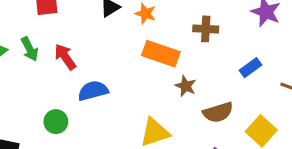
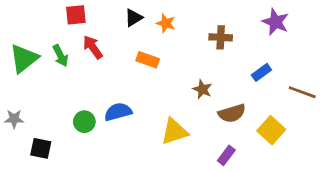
orange rectangle: (161, 54) -> (148, 60), moved, size x0.7
red arrow: (65, 57) -> (93, 47), moved
blue semicircle: (93, 91) -> (118, 112), moved

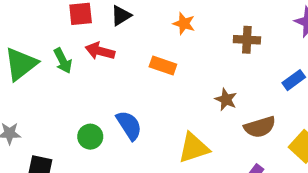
black triangle: (134, 18) -> (121, 15), moved
red arrow: (93, 47) -> (100, 51), turned -40
blue semicircle: (118, 112) -> (129, 125), turned 72

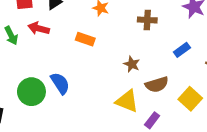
green circle: (90, 137) -> (31, 92), size x1.5
yellow triangle: (194, 148) -> (127, 101), moved, turned 40

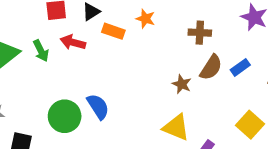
orange rectangle: (85, 39) -> (113, 31), moved
brown semicircle: (157, 84) -> (211, 67), moved, turned -40

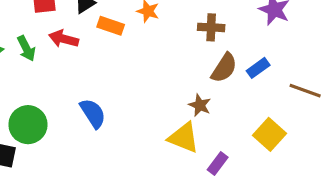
brown star: (182, 84) -> (200, 105), moved
green circle: (65, 116) -> (28, 125), moved

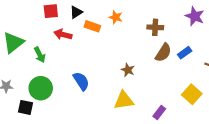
green arrow: (26, 48) -> (40, 55), moved
brown star: (200, 105) -> (128, 70), moved
yellow triangle: (184, 138) -> (124, 100), moved, turned -30

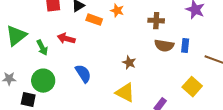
red arrow: (63, 34) -> (66, 39), moved
brown semicircle: (163, 53) -> (164, 46), turned 66
blue rectangle: (185, 53) -> (185, 46), turned -48
yellow triangle: (124, 100) -> (125, 93), turned 35

